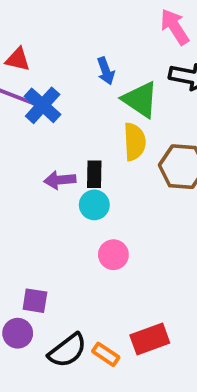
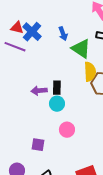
blue cross: (43, 105) -> (32, 32), moved
yellow semicircle: (134, 142) -> (90, 72), moved
purple square: (35, 301) -> (38, 145), moved

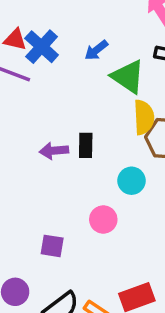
blue arrow: (63, 34) -> (96, 50), turned 72
cyan circle: (57, 104) -> (131, 181), moved

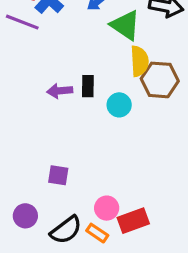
cyan circle: (131, 181) -> (119, 105), moved
pink circle: (103, 219) -> (107, 208), moved

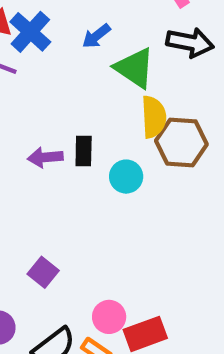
purple square: (58, 175) -> (43, 272), turned 30

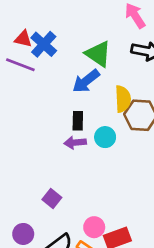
blue arrow: (96, 36) -> (86, 81), moved, size x1.5
green triangle: (135, 68) -> (98, 54), moved
purple arrow: (45, 157) -> (75, 143), moved

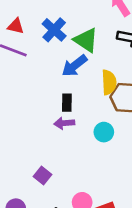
blue cross: (44, 44) -> (54, 30), moved
cyan circle: (105, 137) -> (104, 132), moved

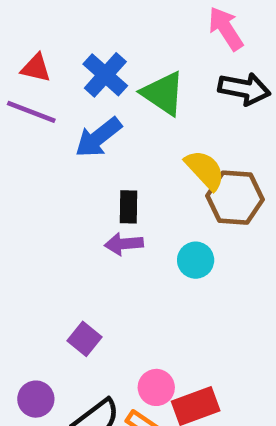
blue arrow: (74, 66) -> (98, 137), moved
yellow semicircle: (109, 82) -> (205, 170), turned -40

